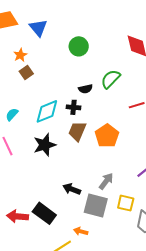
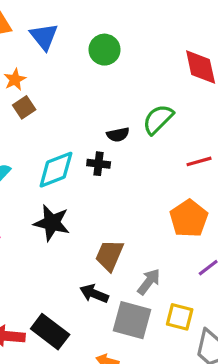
green circle: (79, 46) -> (105, 50), moved
brown trapezoid: (77, 131) -> (109, 255), moved
orange pentagon: (107, 136) -> (189, 218), moved
black star: (45, 145) -> (52, 223), turned 30

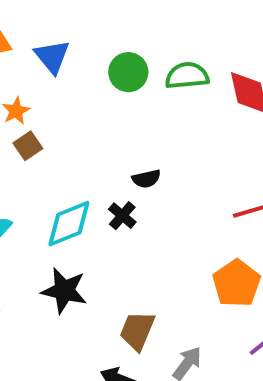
green semicircle: (158, 119) -> (187, 76), moved, turned 40
black cross: (99, 164) -> (122, 216), turned 35

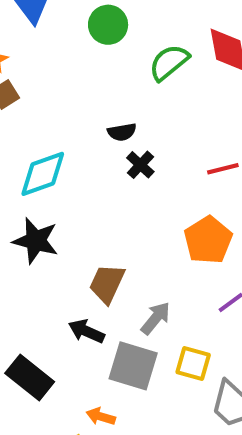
green semicircle: (187, 76) -> (169, 62), moved, turned -36
black cross: (122, 216) -> (140, 165), moved

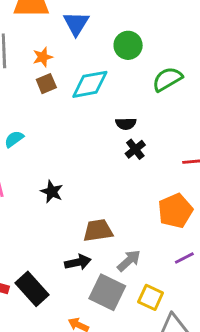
cyan diamond: (43, 174) -> (90, 84), moved
black star: (36, 241) -> (52, 192), size x0.7
brown trapezoid: (107, 284) -> (98, 230), turned 48
black arrow: (86, 331) -> (78, 262), turned 135

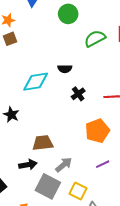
cyan diamond: (90, 84) -> (36, 82), moved
black cross: (135, 149) -> (78, 94), moved

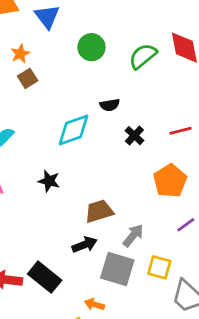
green circle: (68, 14) -> (92, 47), moved

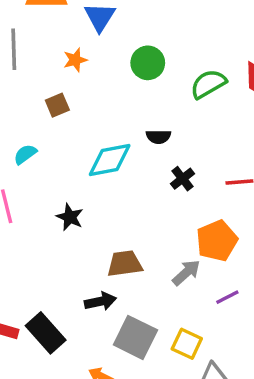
orange star: (20, 54) -> (75, 60), moved
brown square: (28, 78) -> (57, 105), moved
gray arrow: (133, 236) -> (186, 273), moved

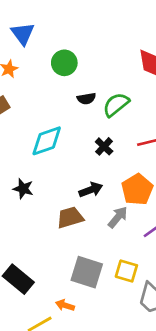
green semicircle: (208, 84) -> (116, 105), moved
black semicircle: (159, 137) -> (86, 99), moved
black arrow: (100, 301) -> (91, 190), moved

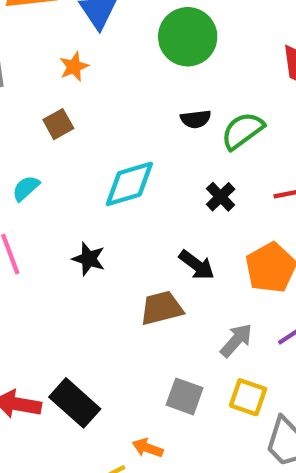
green circle: (64, 63) -> (188, 37), moved, size x1.4
black arrow: (91, 190) -> (197, 265), turned 55
gray arrow: (118, 217) -> (236, 340), moved
gray square: (87, 272) -> (185, 396), size x0.7

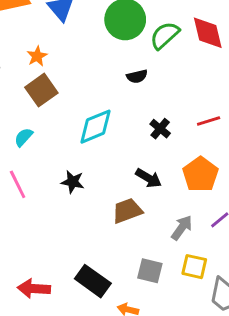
orange star: (74, 67) -> (37, 56), moved
brown square: (58, 124) -> (41, 90), size x1.5
green semicircle: (242, 131) -> (165, 35), moved
black rectangle: (75, 403) -> (93, 281), moved

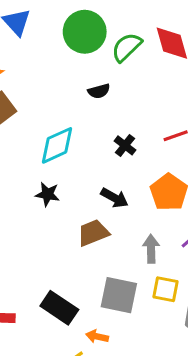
black star: (73, 182) -> (47, 194), moved
gray arrow: (182, 228) -> (151, 249), turned -35
gray square: (150, 271) -> (119, 295), size x1.4

